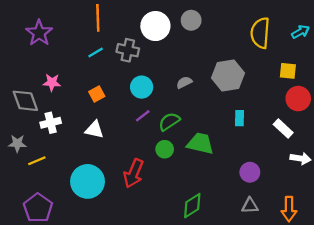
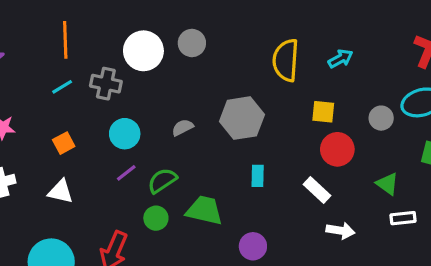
purple circle: (250, 172) -> (253, 246), moved

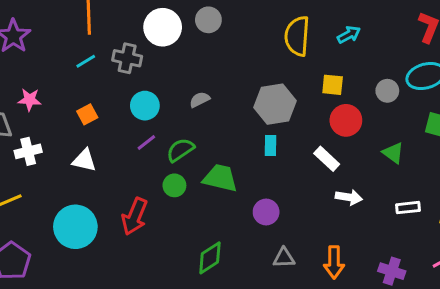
gray hexagon: (242, 118) -> (275, 104), moved
white rectangle: (403, 218) -> (408, 208), moved

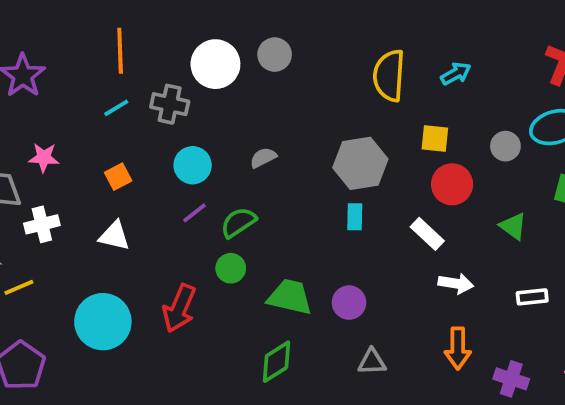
green trapezoid: (220, 178) -> (290, 297), moved
orange arrow: (334, 262) -> (458, 348), moved

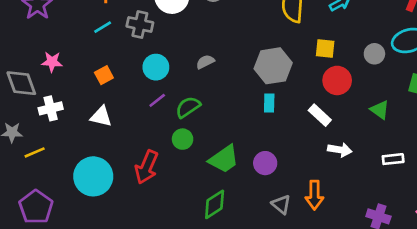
green trapezoid: (290, 297) -> (224, 159), turned 132
orange arrow: (458, 348) -> (314, 195), moved
gray triangle: (372, 362) -> (281, 204), turned 42

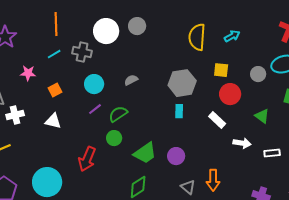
pink star: (52, 62) -> (28, 73), moved
white arrow: (340, 150) -> (242, 143), moved
cyan circle: (93, 176) -> (47, 182), moved

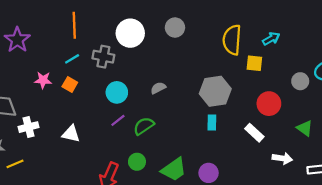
gray circle: (137, 26) -> (175, 28), moved
yellow square: (221, 70) -> (254, 63), moved
orange square: (55, 90) -> (70, 85), moved, turned -32
green circle: (114, 138) -> (137, 162), moved

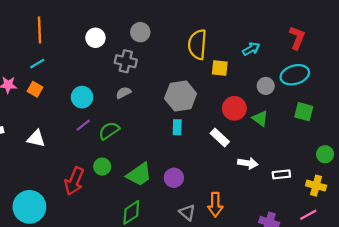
white circle: (130, 33) -> (95, 38), size x0.7
cyan arrow: (271, 39) -> (251, 49), moved
gray cross: (103, 57) -> (126, 61), moved
green triangle: (305, 128) -> (260, 118), moved

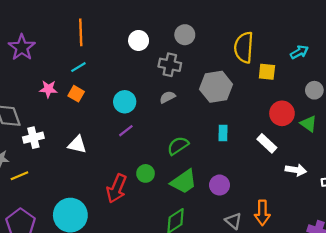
gray hexagon: (181, 96) -> (216, 87), moved
green semicircle: (109, 131) -> (178, 146), moved

